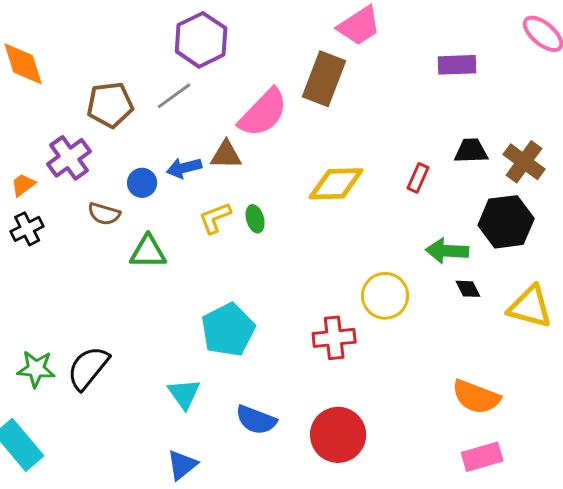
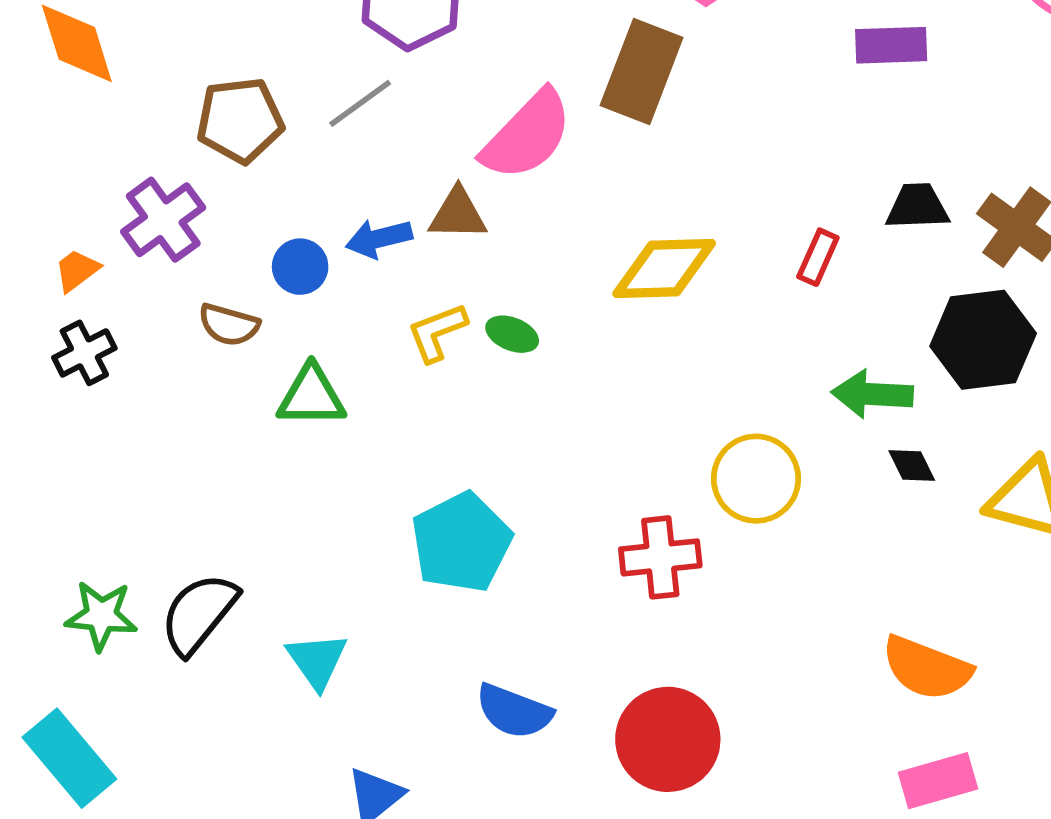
green ellipse: (255, 219) -> (512, 334), turned -52
cyan triangle: (184, 394) -> (317, 661), moved

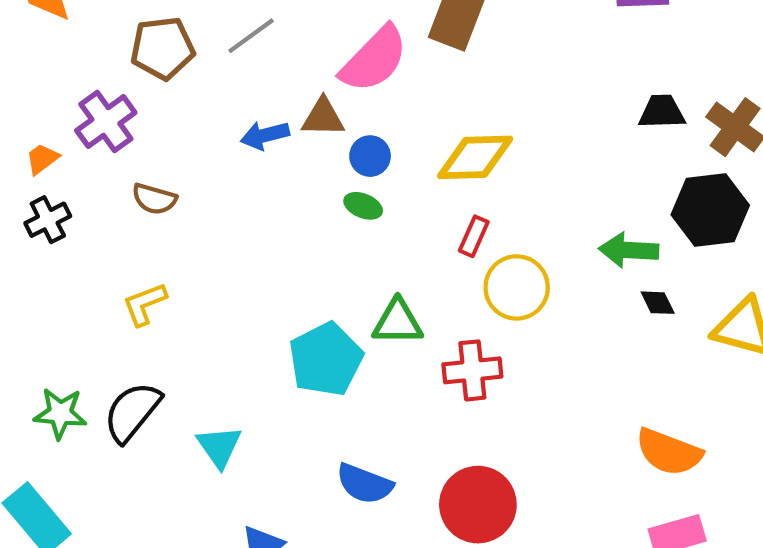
red rectangle: (818, 257) -> (474, 236), moved
blue circle: (300, 267) -> (370, 156), moved
yellow L-shape: (437, 332) -> (145, 304), moved
green triangle: (311, 396) -> (398, 322), moved
yellow circle: (756, 479) -> (517, 287), moved

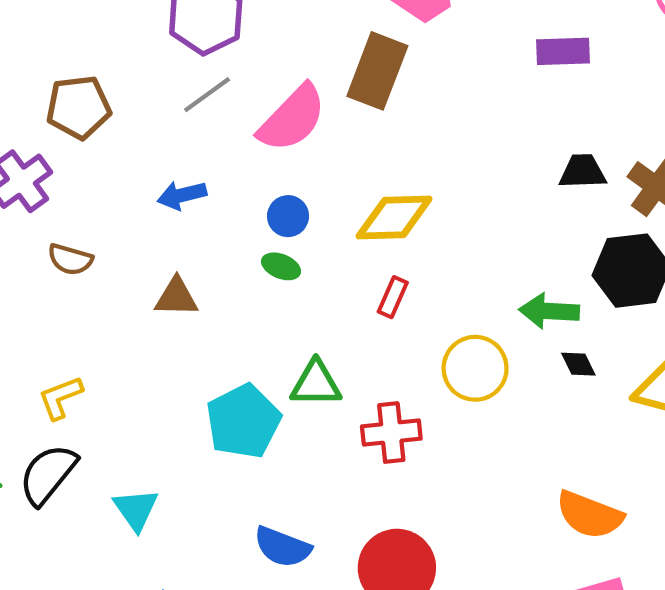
gray line: (251, 36) -> (207, 95), moved
brown triangle: (323, 117) -> (176, 297), moved
yellow circle: (517, 287) -> (475, 368), moved
yellow L-shape: (145, 304) -> (60, 398), moved

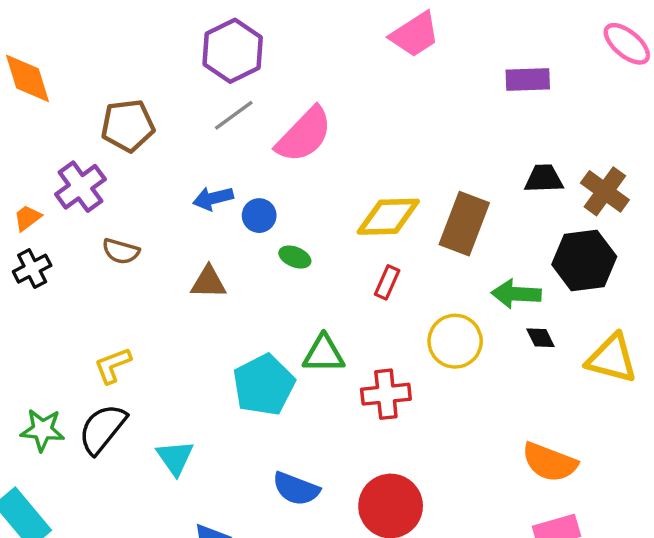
brown rectangle: (377, 71) -> (464, 224), moved
blue circle: (288, 216) -> (259, 216), moved

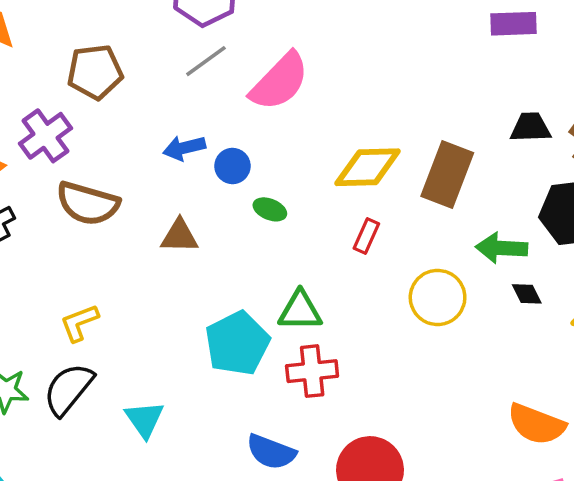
brown semicircle: (121, 251) -> (88, 203), size x1.6
red cross: (386, 394) -> (312, 371), moved

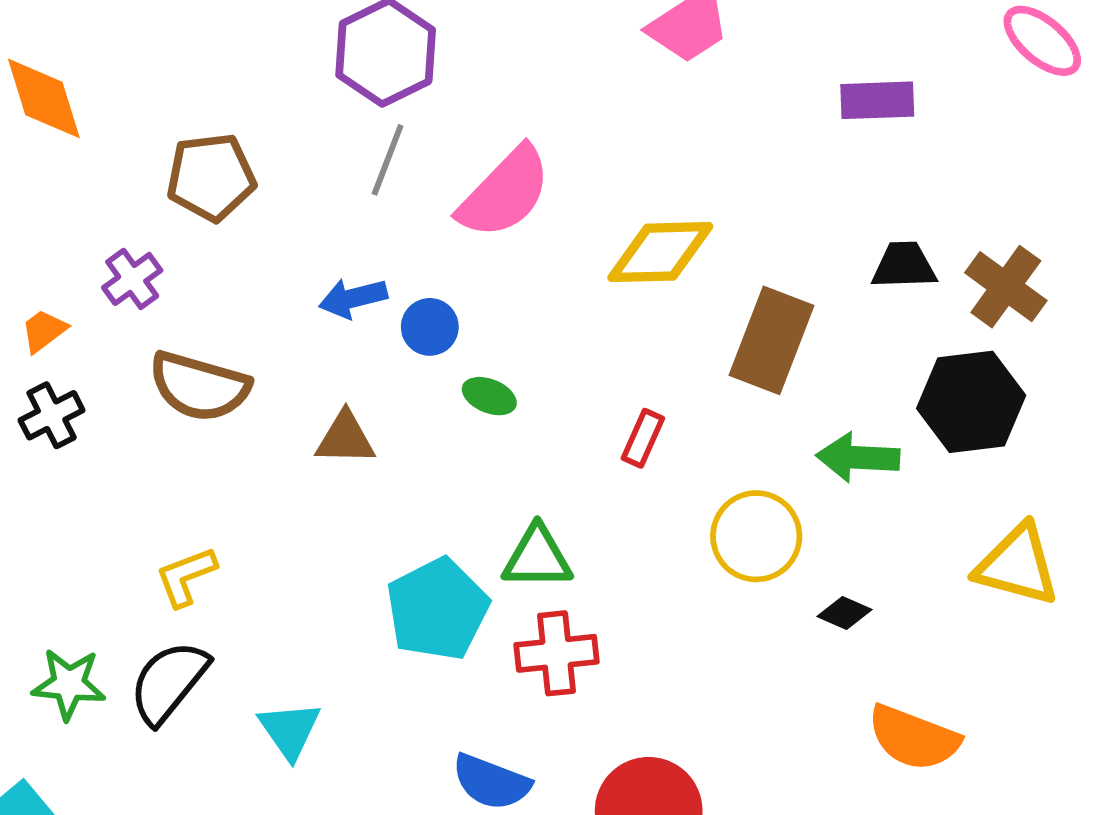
gray line: (206, 61) -> (388, 160), turned -33
purple cross: (46, 136) -> (132, 279), size x0.7
yellow diamond: (368, 167) -> (660, 252), moved
black diamond: (527, 294) -> (845, 613), moved, turned -40

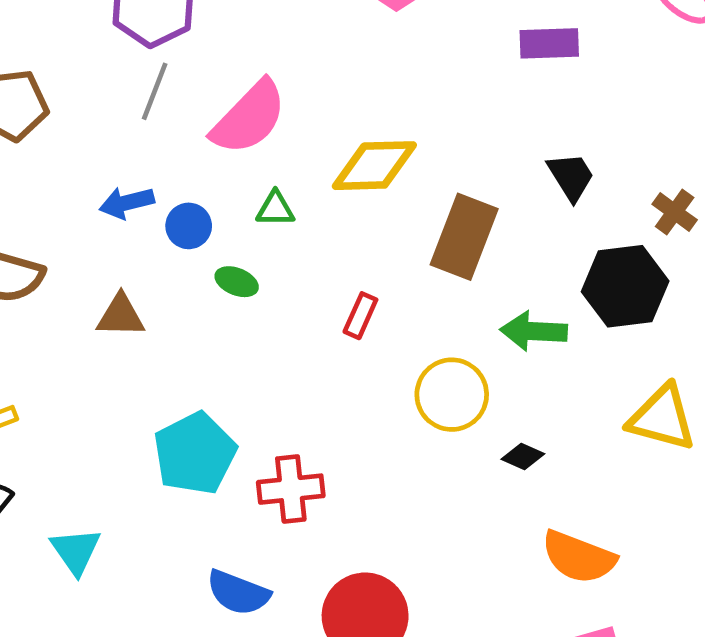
black trapezoid: (904, 265) -> (571, 176), turned 60
brown cross: (1006, 287) -> (675, 212), moved, size x0.7
green triangle: (537, 557) -> (275, 209), moved, size x0.7

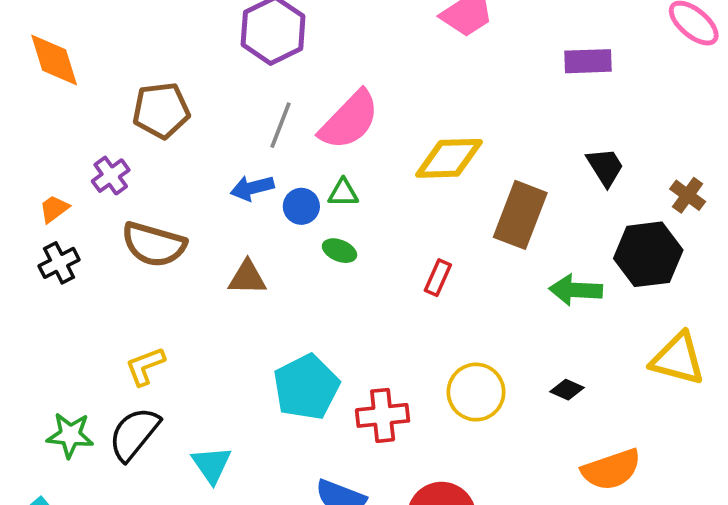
gray line: (155, 91) -> (280, 125), moved
green triangle: (275, 209) -> (343, 193), moved
yellow circle: (452, 395) -> (476, 392), moved
orange semicircle: (579, 557) -> (611, 470), turned -40

